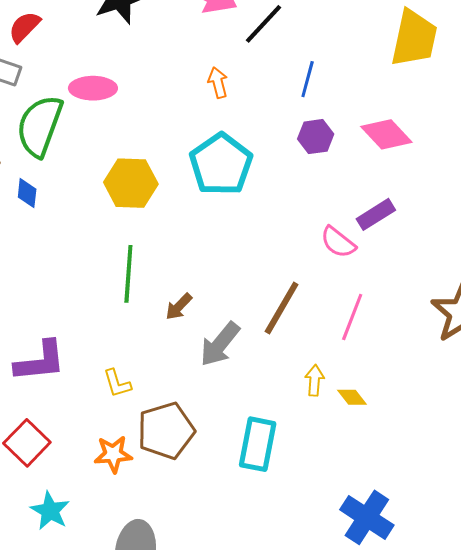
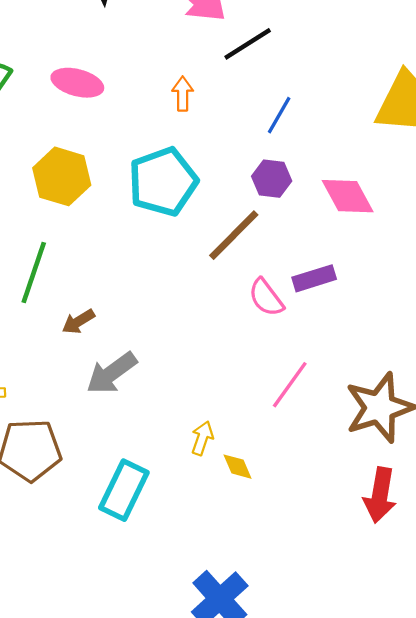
pink ellipse: (93, 88) -> (77, 83), moved
brown line: (282, 308) -> (234, 235), moved
pink line: (352, 317) -> (290, 385), moved

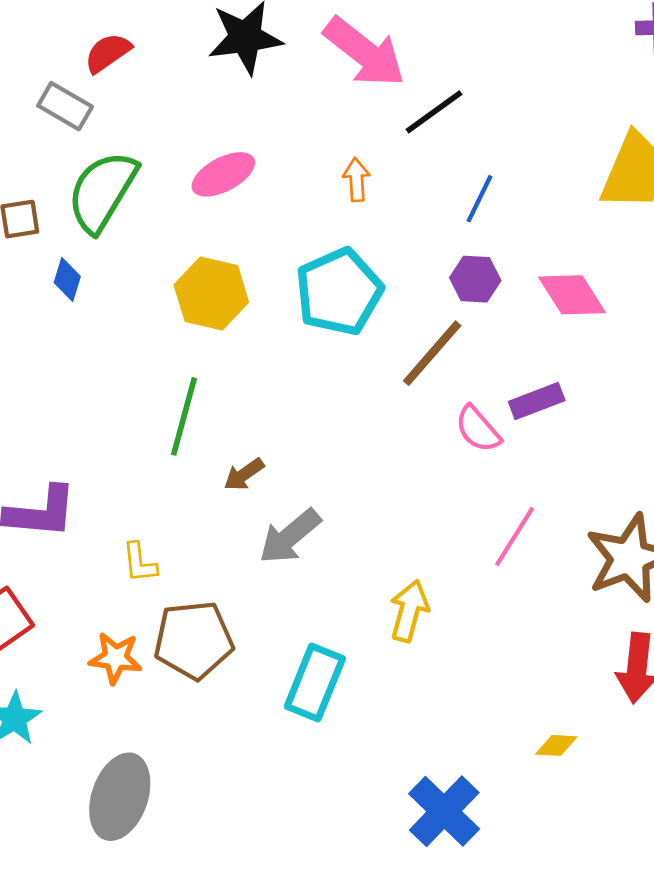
pink ellipse: (77, 83) -> (223, 174), turned -39
yellow arrow: (202, 438) -> (409, 611), size x1.4
yellow diamond: (238, 467) -> (556, 745), moved, turned -60

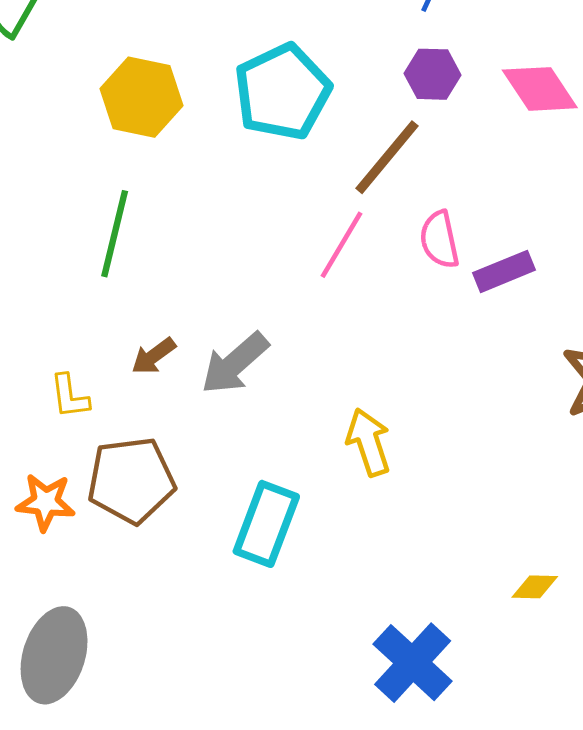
purple rectangle: (537, 401) -> (504, 271), moved
pink semicircle: (478, 429) -> (439, 240), turned 30
brown arrow: (244, 474) -> (154, 356), moved
pink line: (515, 537) -> (341, 245), moved
yellow arrow: (409, 611) -> (369, 442), turned -32

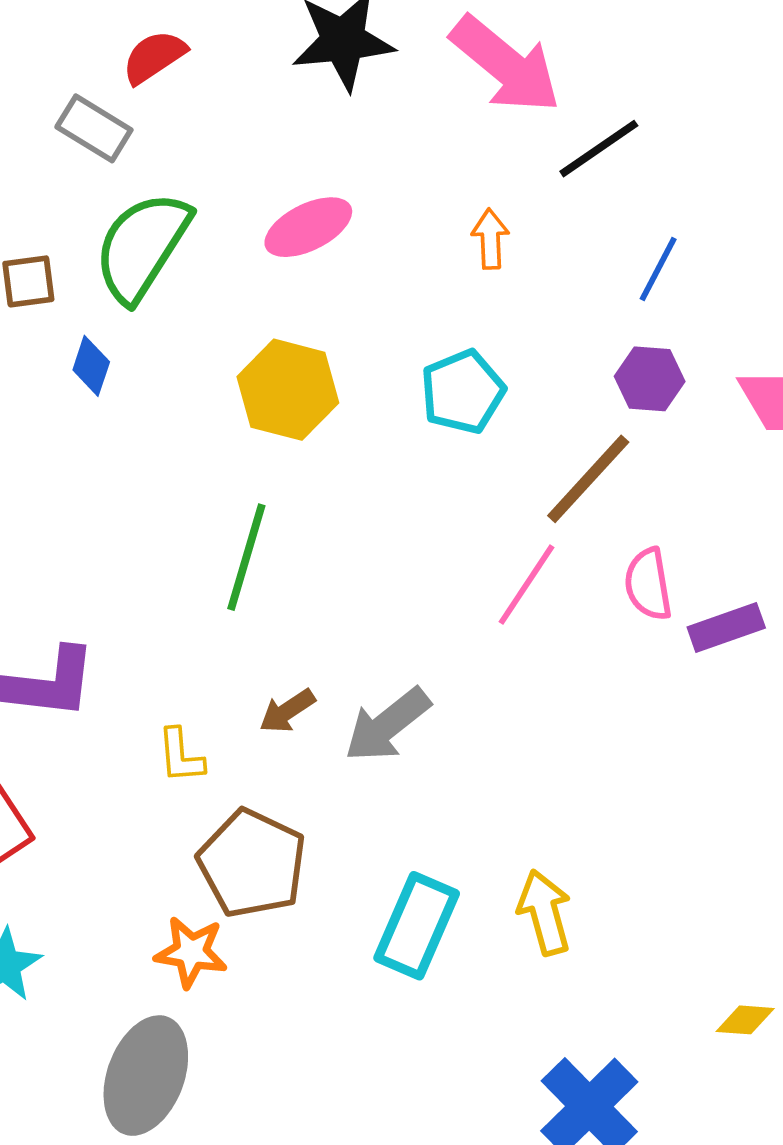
cyan pentagon: (282, 92) -> (463, 392), size x0.7
yellow arrow: (369, 442) -> (545, 912), moved
brown pentagon: (131, 480) -> (252, 863), turned 30
orange star: (46, 502) -> (191, 952), moved

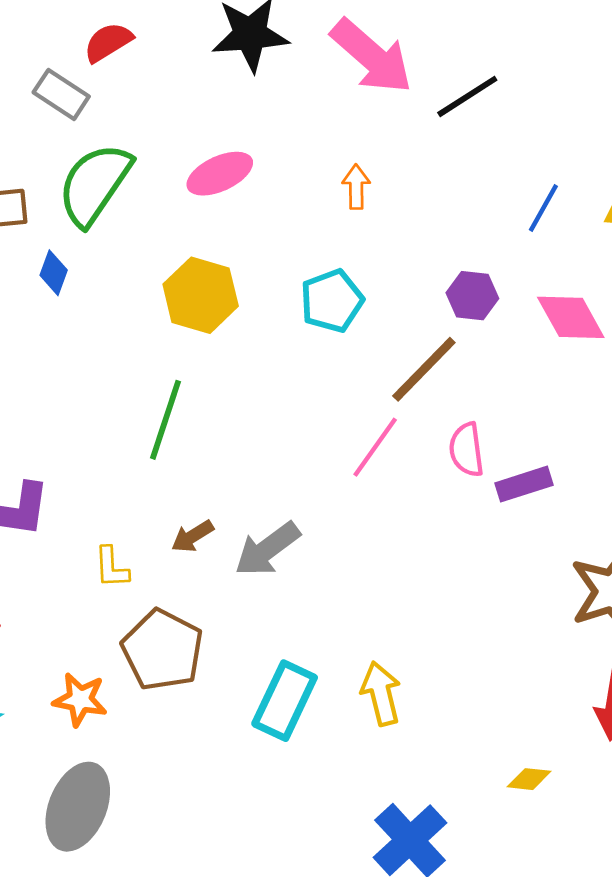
black line: (599, 149) -> (467, 96), moved
blue line: (658, 269) -> (543, 208), moved
orange star: (191, 952) -> (80, 700), moved

